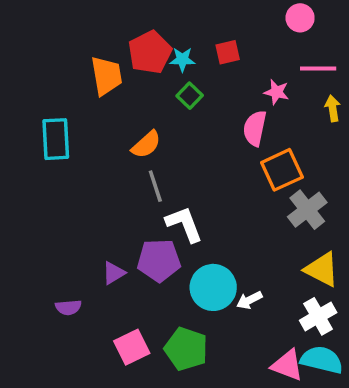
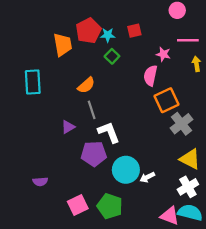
purple triangle: (114, 273) -> (68, 127), moved

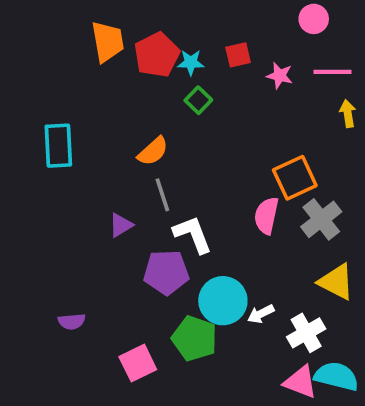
orange trapezoid: (63, 45) -> (108, 42), moved
pink star: (163, 54) -> (280, 76), moved
pink semicircle: (150, 76) -> (266, 216), moved
white cross: (188, 187) -> (306, 333), moved
green pentagon: (110, 206) -> (195, 338), moved

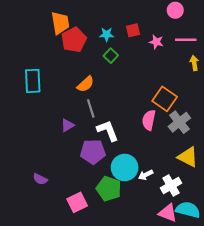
red pentagon: (157, 55) -> (74, 40), moved
orange square: (295, 178) -> (165, 99), turned -30
purple semicircle: (72, 321) -> (40, 179), turned 32

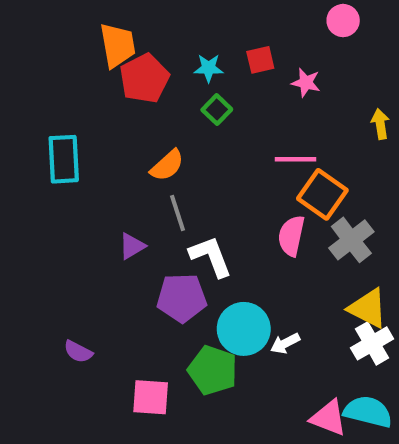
pink line: (186, 40) -> (295, 159), moved
white cross: (171, 185) -> (372, 343), moved
pink square: (77, 202) -> (151, 397), turned 30

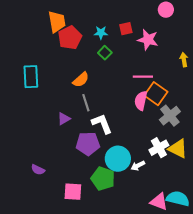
pink star: (306, 83) -> (148, 40), size x1.5
pink semicircle: (291, 236) -> (141, 101), moved
white cross: (372, 343) -> (159, 148), moved

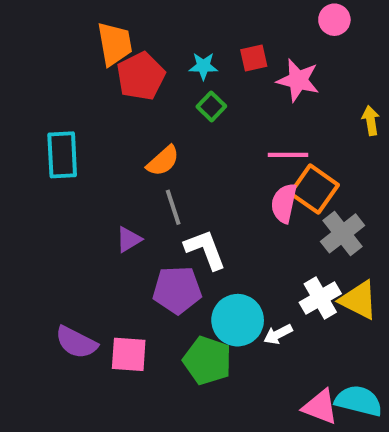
purple semicircle: (38, 170) -> (76, 342), size x1.5
pink square: (73, 192) -> (129, 354), moved

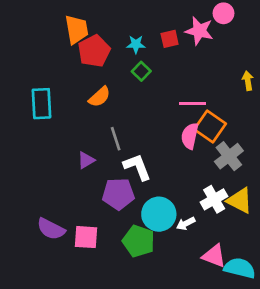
pink star: (298, 80) -> (199, 31), moved
orange semicircle: (163, 161) -> (99, 97), moved
pink triangle: (320, 407) -> (214, 256), moved

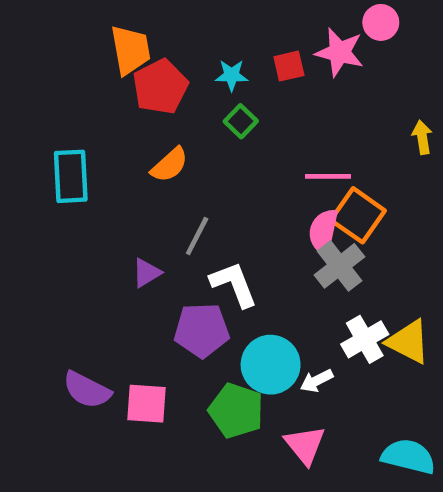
gray line: (116, 139) -> (197, 236), turned 45
gray cross: (229, 156) -> (339, 266), moved
pink triangle: (214, 256) -> (305, 445), moved, turned 30

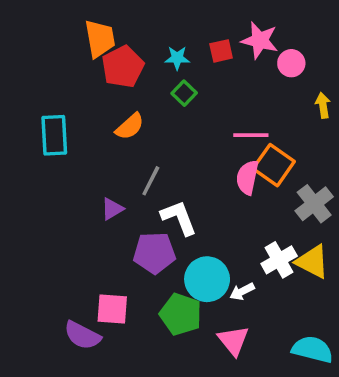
pink circle: (381, 22) -> (291, 63), moved
gray cross: (339, 266) -> (314, 204), moved
purple semicircle: (87, 390) -> (82, 335), moved

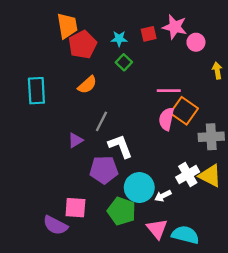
gray cross: (314, 204) -> (211, 137), turned 35
cyan semicircle: (312, 349) -> (185, 235), moved

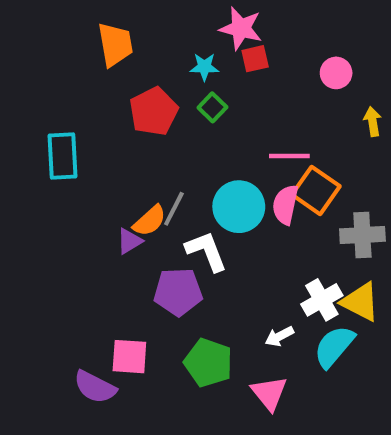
pink star: (175, 27) -> (241, 28), moved
red pentagon: (83, 45) -> (154, 111), moved
orange semicircle: (87, 85) -> (150, 221), moved
cyan circle: (139, 188) -> (239, 207), moved
cyan semicircle: (185, 235) -> (334, 346), moved, turned -64

